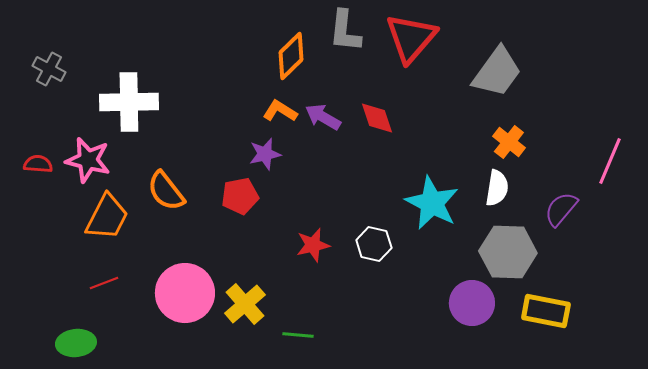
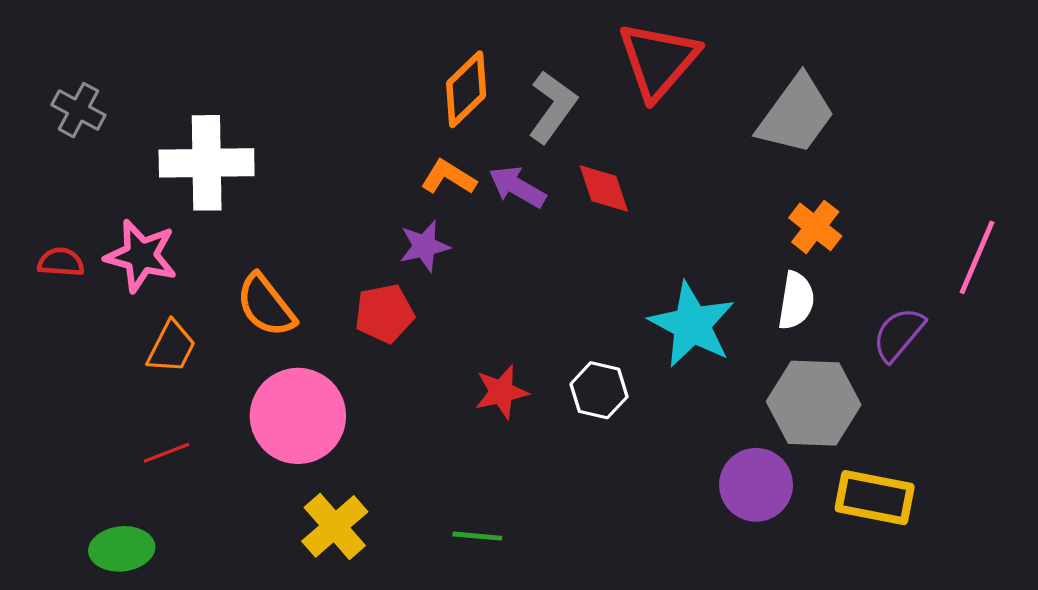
gray L-shape: (345, 31) -> (553, 107), moved, turned -150
orange trapezoid: (107, 217) -> (171, 347), size x0.7
pink circle: (185, 293) -> (298, 416), moved
yellow cross: (245, 304) -> (335, 526), moved

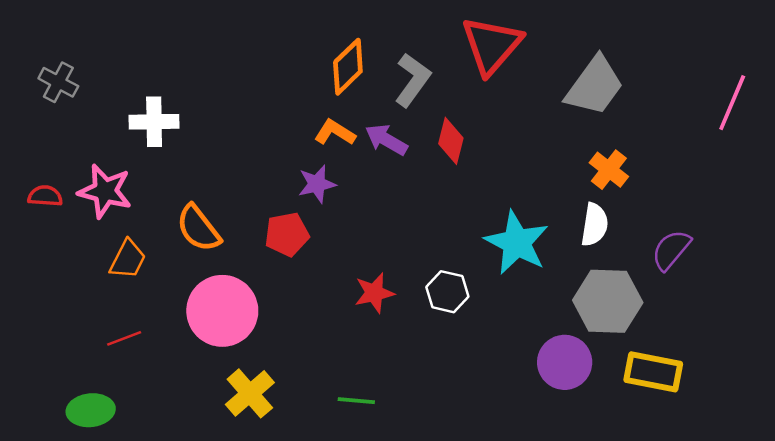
white cross: (207, 163) -> (154, 122), size x0.7
red diamond: (604, 188) -> (451, 141), turned 33
pink line: (977, 257) -> (732, 103), moved

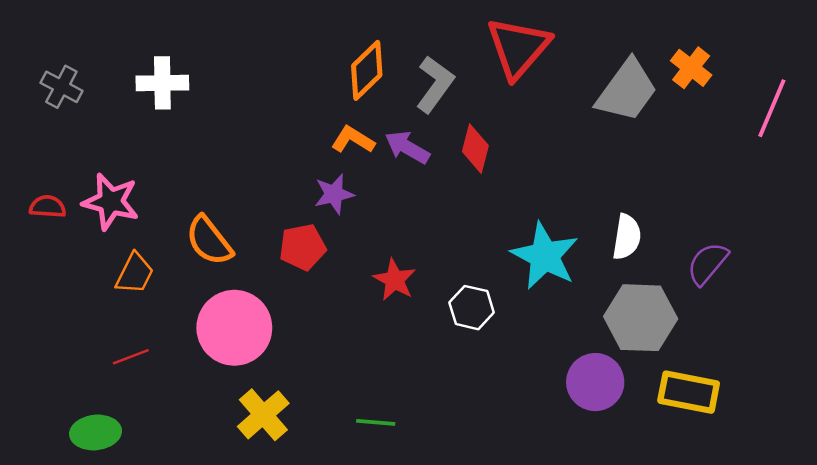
white cross: (154, 122) -> (162, 83), moved
orange cross: (609, 170) -> (691, 68), moved
red star: (374, 293) -> (395, 280), moved, turned -30

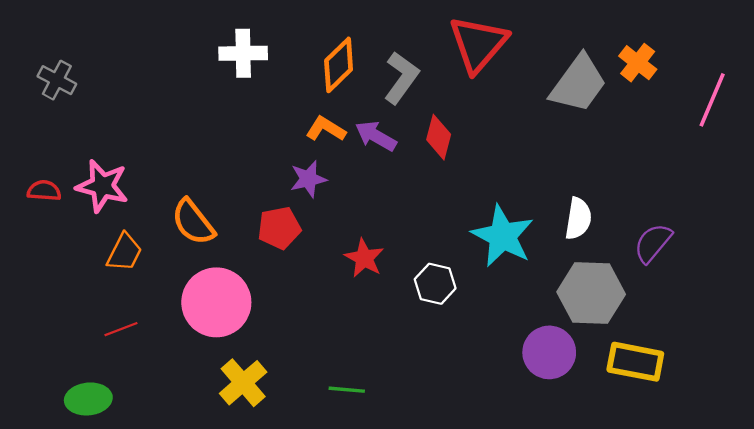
white cross: (162, 83) -> (243, 53), moved

